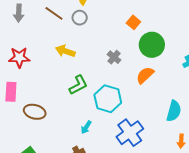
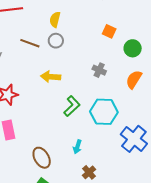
green circle: (152, 45) -> (133, 48), size x0.7
brown ellipse: (35, 112) -> (42, 158), moved, turned 60
cyan arrow: (86, 127) -> (77, 147), moved

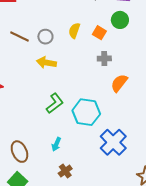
yellow semicircle: (55, 20) -> (74, 31), moved
green circle: (133, 48) -> (120, 20), moved
gray cross: (99, 70) -> (104, 59), moved, turned -32
yellow arrow: (51, 77) -> (46, 63), moved

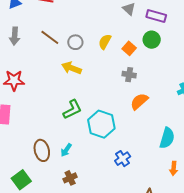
blue cross: (113, 142) -> (123, 159), size x0.6
brown ellipse: (19, 152) -> (42, 150), moved

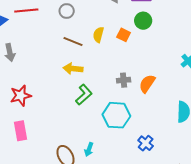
brown line: (50, 37) -> (73, 41), moved
gray circle: (75, 42) -> (67, 11), moved
gray cross: (129, 75) -> (124, 80), moved
green L-shape: (72, 110) -> (84, 95), moved

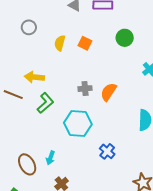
gray circle: (67, 11) -> (29, 27), moved
green circle: (143, 21) -> (125, 38), moved
brown line: (73, 41) -> (13, 95), moved

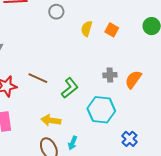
yellow arrow: (34, 77) -> (51, 120), moved

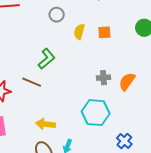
gray circle: (56, 12) -> (57, 15), moved
orange square: (112, 30) -> (104, 32), turned -32
green L-shape: (70, 88) -> (47, 59), moved

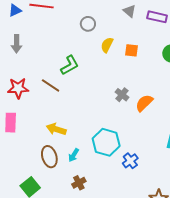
gray cross: (103, 78) -> (122, 95), turned 32
cyan hexagon: (96, 113) -> (106, 142), moved

